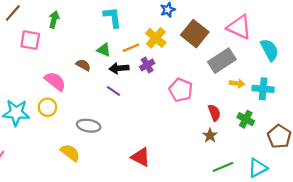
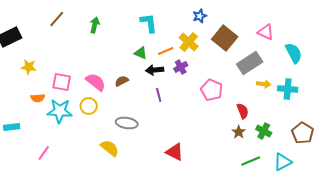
pink triangle: (239, 27) -> (266, 32), size x0.7
pink square: (30, 40) -> (62, 82), moved
brown semicircle: (83, 65) -> (122, 81), moved, turned -56
purple line: (114, 91) -> (159, 95), moved, turned 40
green cross: (246, 119) -> (264, 131), moved

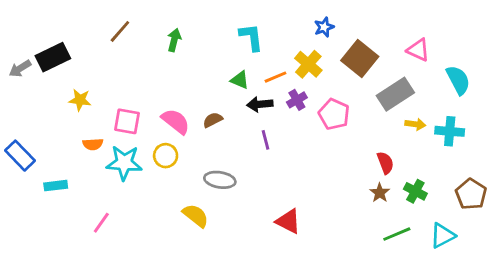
pink pentagon: (212, 90) -> (334, 114), moved

